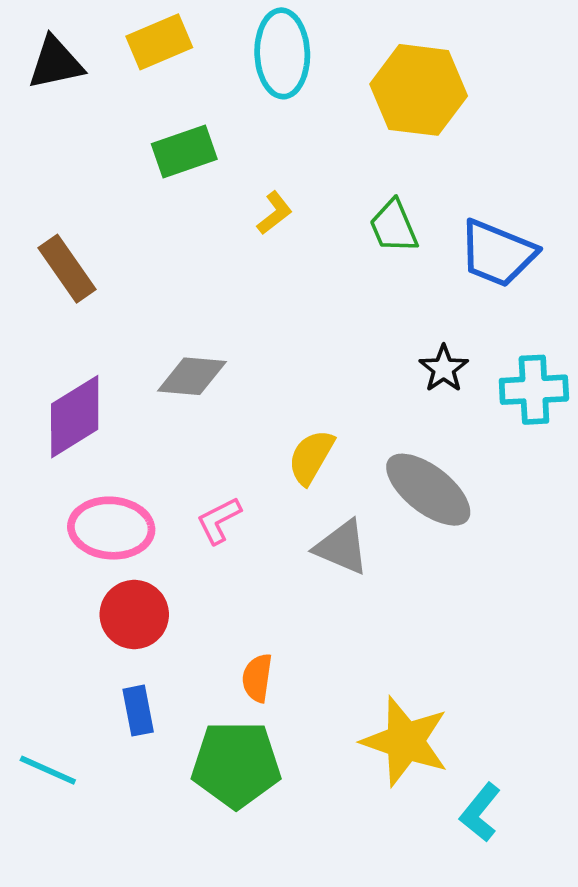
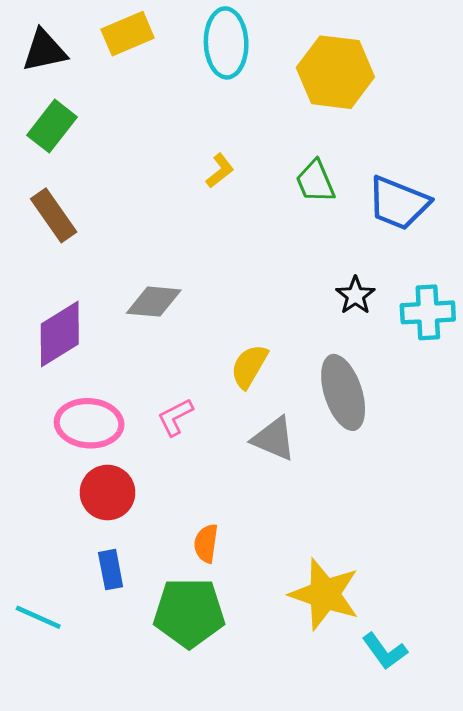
green rectangle: (184, 151) -> (52, 126), moved, turned -33
gray ellipse: (428, 490) -> (343, 392), turned 34
cyan L-shape: (480, 812) -> (385, 651), turned -75

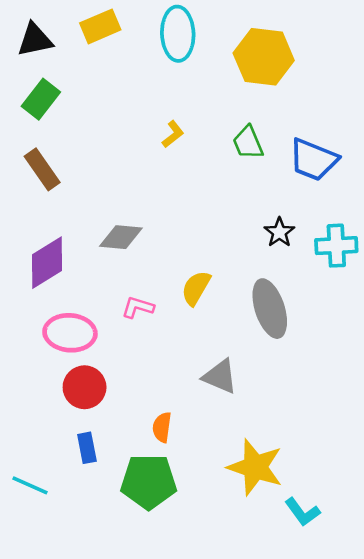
pink L-shape: (175, 417) -> (138, 307), moved, turned 44
gray triangle: (274, 439) -> (220, 376), moved

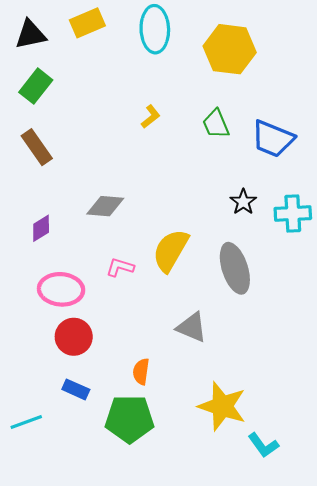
purple diamond: (47, 263) -> (41, 228), size x0.6
yellow semicircle: (196, 288) -> (171, 250), size x1.4
blue rectangle: (87, 448) -> (76, 389), turned -55
cyan line: (30, 485) -> (26, 422), turned -44

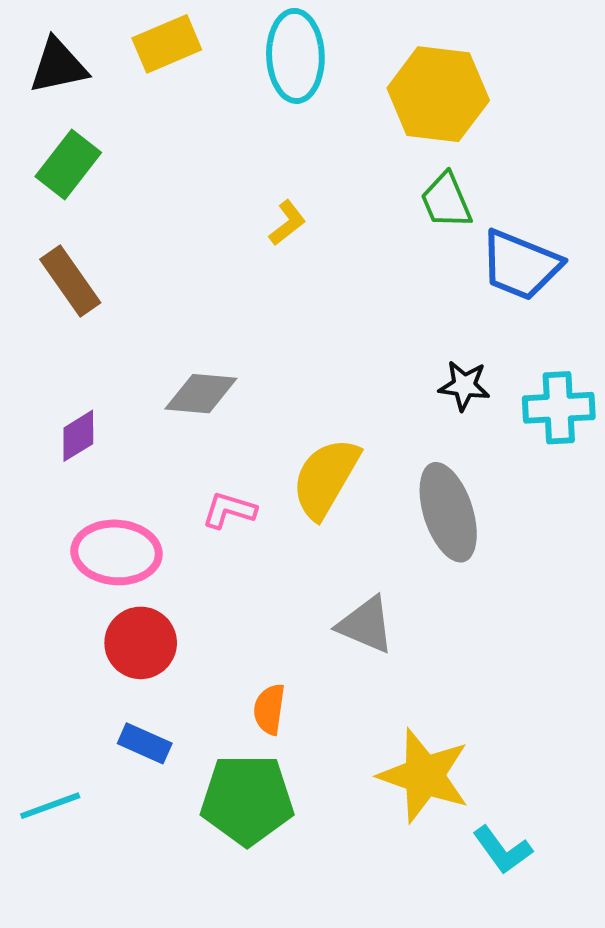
green trapezoid: (216, 124) -> (446, 201), moved
black star: (243, 202) -> (464, 386), turned -30

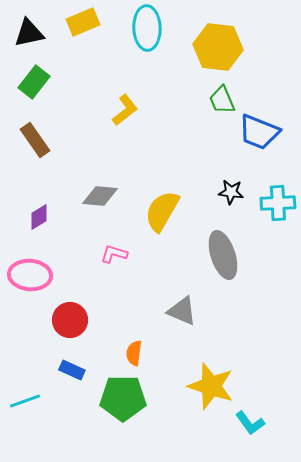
yellow L-shape: (287, 223) -> (125, 110), moved, size x1.4
yellow semicircle: (326, 478) -> (162, 211), moved
pink ellipse: (117, 552) -> (30, 275), moved

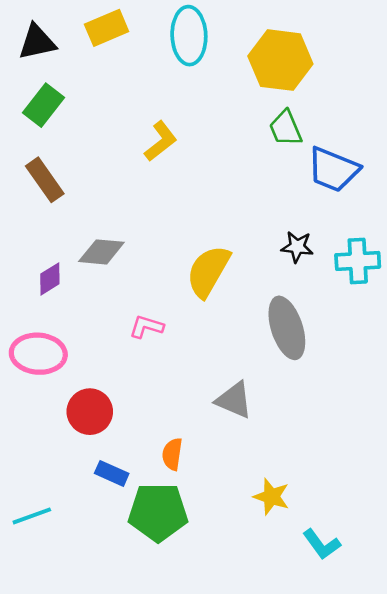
gray diamond: (100, 196) -> (101, 252), moved
blue rectangle: (72, 370) -> (112, 473), moved
yellow star: (211, 386) -> (271, 497), size x0.6

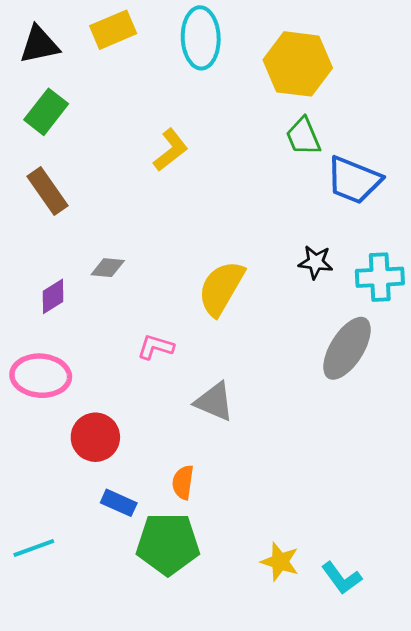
gray diamond: (101, 252) -> (108, 268), size x0.7
gray ellipse: (287, 328) -> (347, 348), moved, turned 50
gray triangle: (234, 400) -> (214, 402), moved
yellow star: (271, 497) -> (280, 562), moved

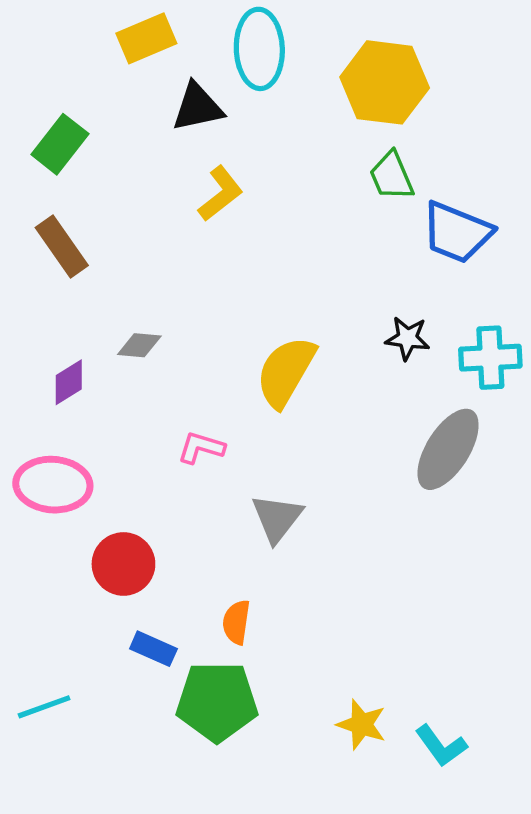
black triangle: (39, 45) -> (198, 107), moved
gray triangle: (214, 402) -> (277, 518), turned 45

